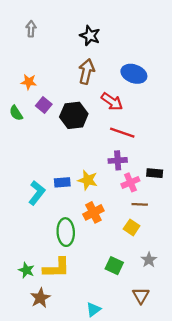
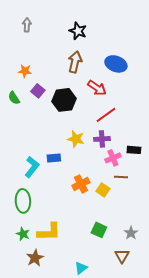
red line: (122, 133) -> (106, 115), turned -55
yellow star: (88, 180) -> (76, 139), moved
yellow square: (132, 227) -> (103, 190), moved
green ellipse: (66, 232) -> (23, 201), moved
gray star: (149, 260) -> (131, 233), moved

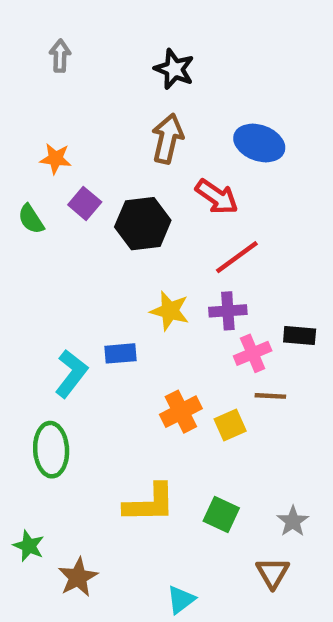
yellow square: (103, 190) -> (230, 425), turned 32
yellow L-shape: (49, 232) -> (150, 503), moved
green star: (23, 234) -> (29, 546), moved

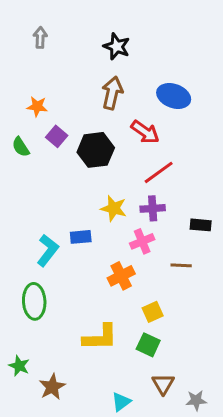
pink cross: (253, 353) -> (142, 241), moved
yellow square: (230, 425) -> (153, 312), moved
gray star: (293, 521) -> (196, 400), moved, turned 30
brown triangle: (273, 573) -> (163, 384), moved

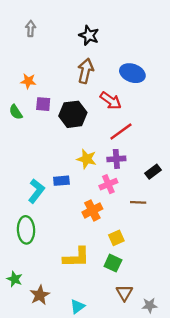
purple square: (57, 136) -> (43, 104), turned -35
black rectangle: (201, 225) -> (153, 172), turned -42
cyan triangle: (121, 402) -> (77, 307), moved

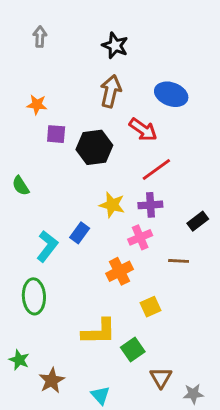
green semicircle: (16, 112) -> (21, 186), moved
blue rectangle: (61, 181) -> (80, 233), turned -49
green square: (113, 263) -> (133, 350), moved, turned 30
cyan triangle: (77, 307) -> (100, 395), turned -35

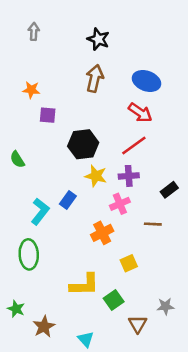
red arrow: (143, 130) -> (140, 113), moved
black hexagon: (94, 147) -> (83, 144), moved
gray star: (193, 394) -> (165, 306), moved

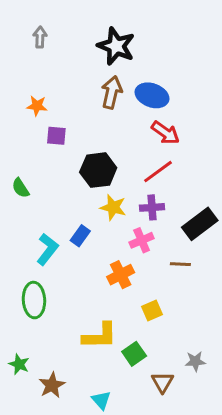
black star: (98, 39) -> (116, 46), size x1.4
blue ellipse: (146, 81) -> (152, 95), moved
black rectangle: (169, 190) -> (200, 224), size x1.6

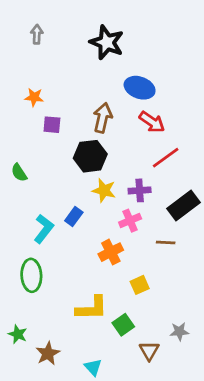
brown arrow: (112, 92) -> (103, 118), moved
red line: (158, 172) -> (166, 158), moved

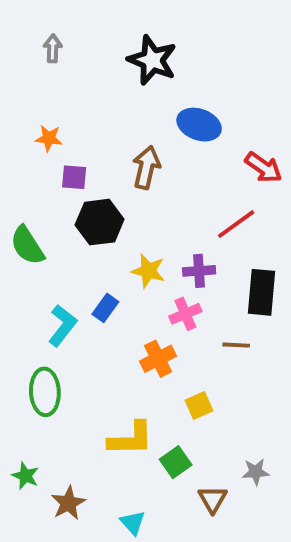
red arrow: (152, 122) -> (263, 167), moved
black hexagon: (90, 156) -> (100, 222), moved
green semicircle: (19, 173) -> (27, 246), size x1.5
black rectangle: (183, 205) -> (261, 292), turned -48

